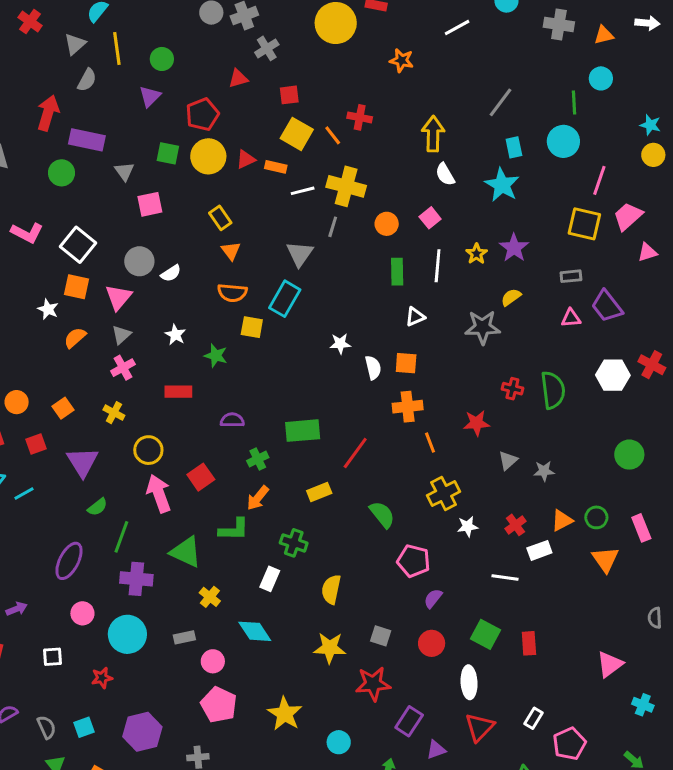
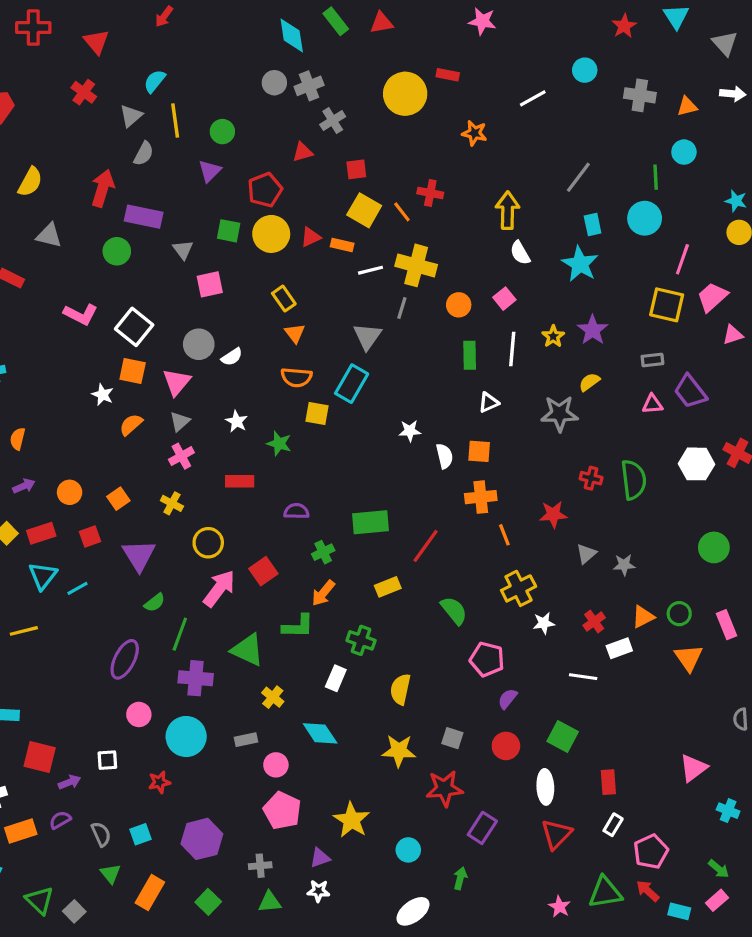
pink arrow: (159, 493) -> (219, 588), turned 57
purple arrow: (17, 609) -> (70, 782), moved
red rectangle: (529, 643) -> (608, 782), moved
purple triangle: (436, 750) -> (320, 858), moved

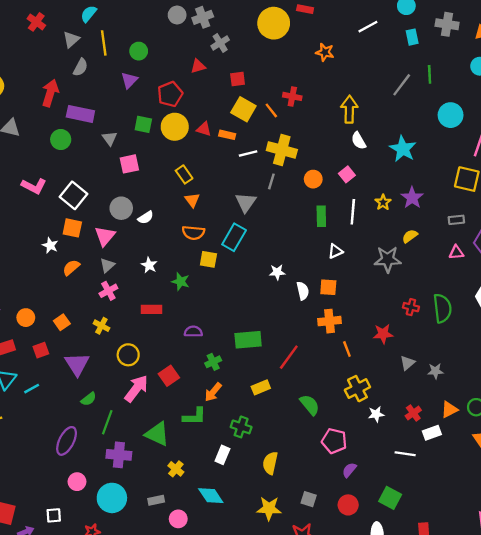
green line: (656, 177) -> (430, 74), moved
cyan rectangle: (593, 225) -> (412, 37), moved
red triangle: (311, 237) -> (204, 129), turned 42

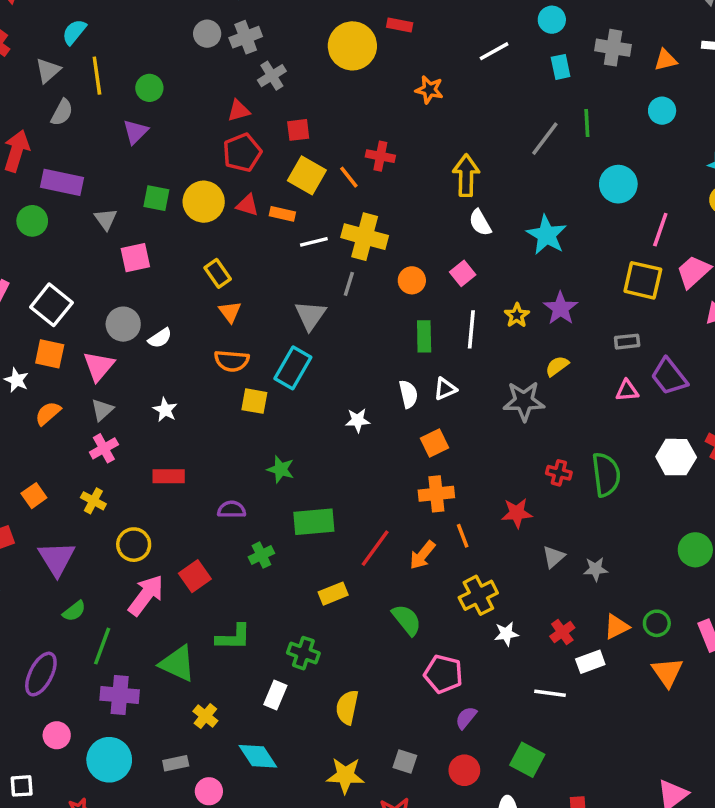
red pentagon: (170, 94) -> (242, 153), moved
green star: (181, 281) -> (281, 469), moved
orange square: (328, 287) -> (435, 443), turned -30
white semicircle: (303, 291) -> (408, 394), moved
orange arrow: (213, 392) -> (422, 555), moved

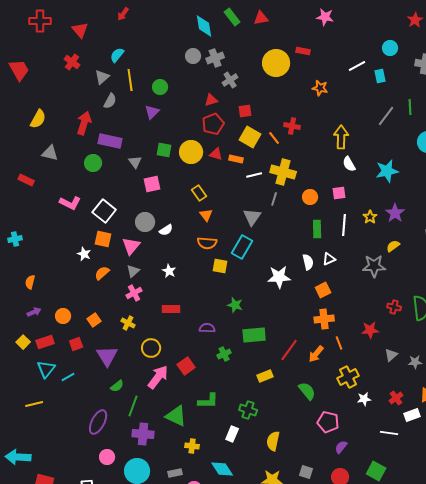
cyan rectangle: (561, 67) -> (380, 76), moved
cyan star: (547, 235) -> (387, 171), turned 30
pink square: (463, 273) -> (339, 193), turned 32
white star: (358, 420) -> (279, 277), size x1.6
yellow cross: (205, 716) -> (192, 446), turned -32

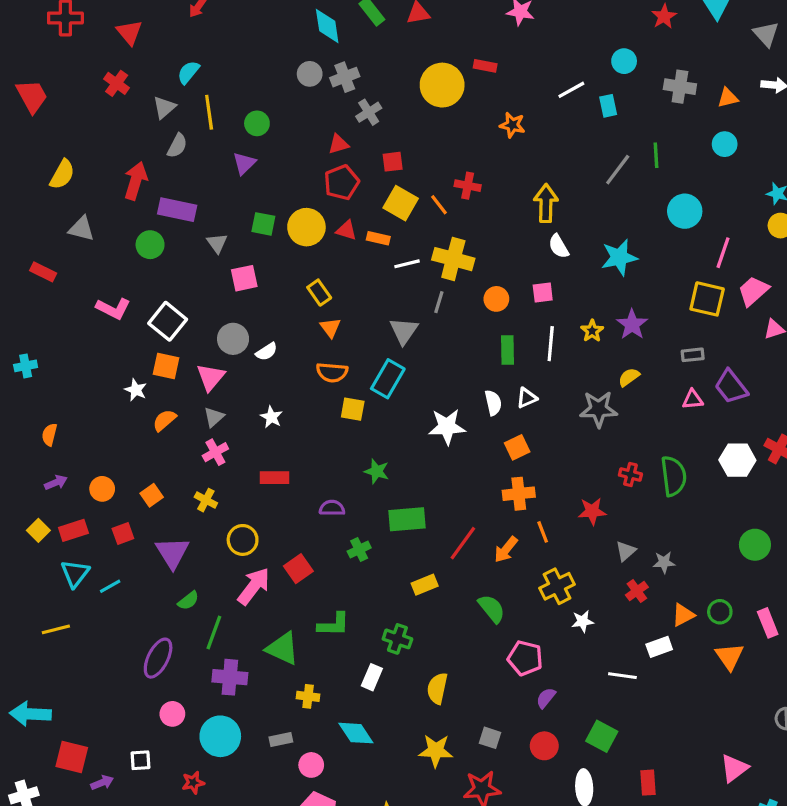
red cross: (396, 398) -> (637, 591), moved

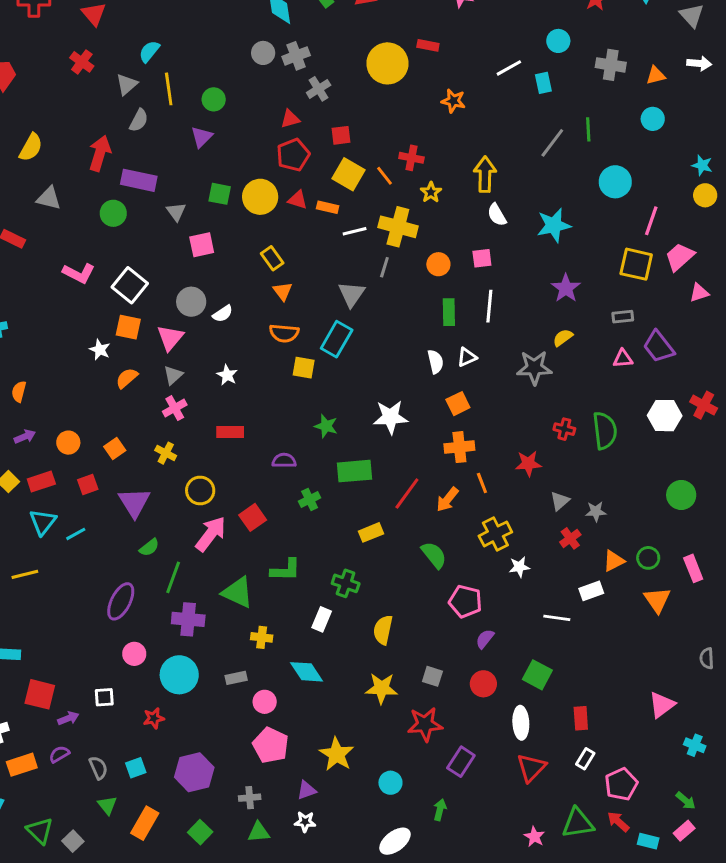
yellow star: (592, 331) -> (431, 192), moved
white star: (447, 427) -> (390, 417), moved

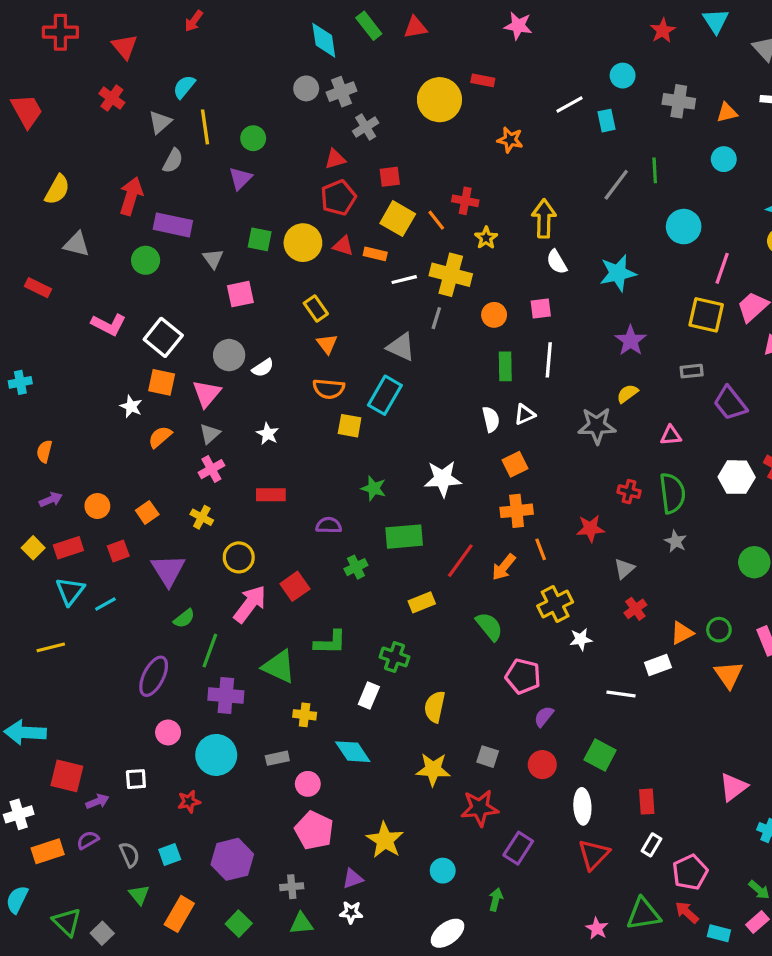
gray triangle: (352, 294) -> (401, 347), turned -40
pink triangle: (623, 359) -> (671, 435), moved
gray star: (596, 511) -> (676, 541), moved, turned 30

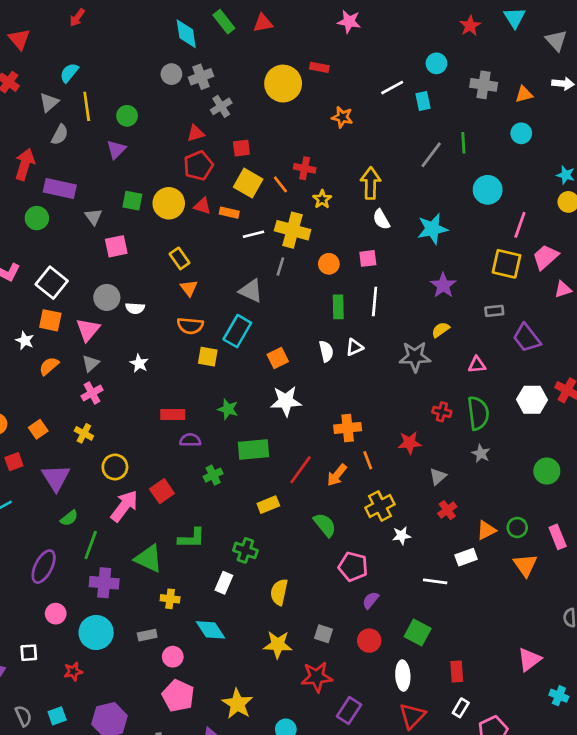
white semicircle: (263, 368) -> (135, 308), turned 36
orange square: (515, 464) -> (278, 358), moved
red rectangle: (271, 495) -> (173, 415), moved

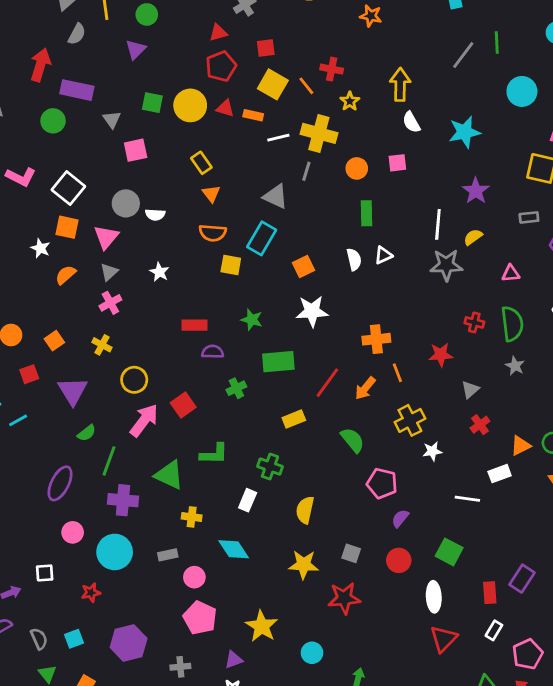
white line: (375, 301) -> (438, 224), moved
purple rectangle: (349, 711) -> (522, 579), moved

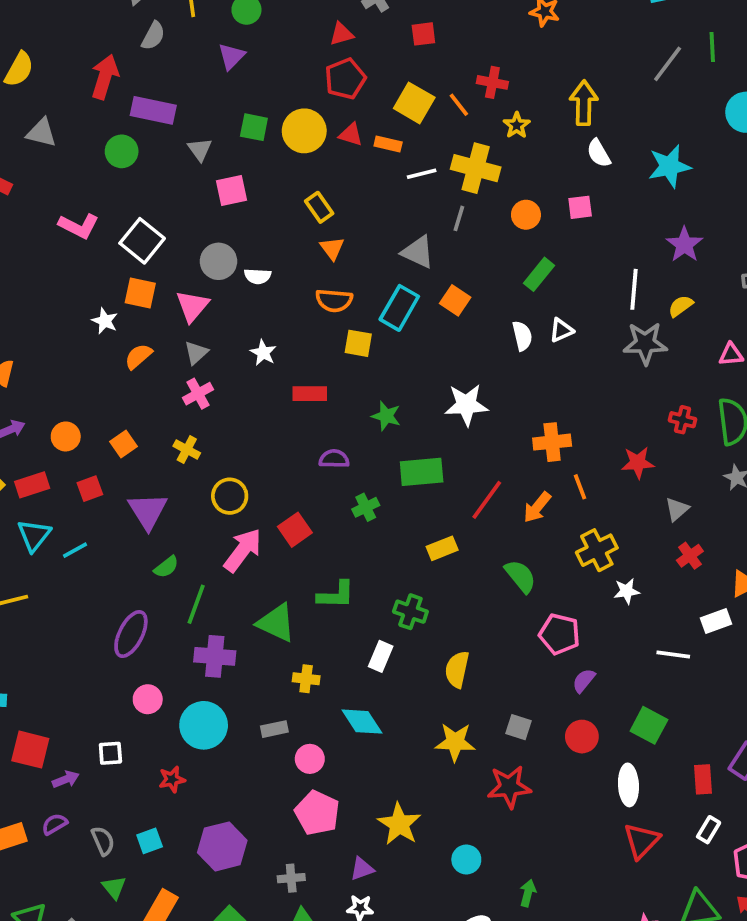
red square: (266, 48) -> (423, 34), moved
green rectangle: (367, 213) -> (539, 274), turned 40
orange square: (304, 266) -> (455, 300), moved, turned -30
red rectangle: (194, 325) -> (310, 394), moved

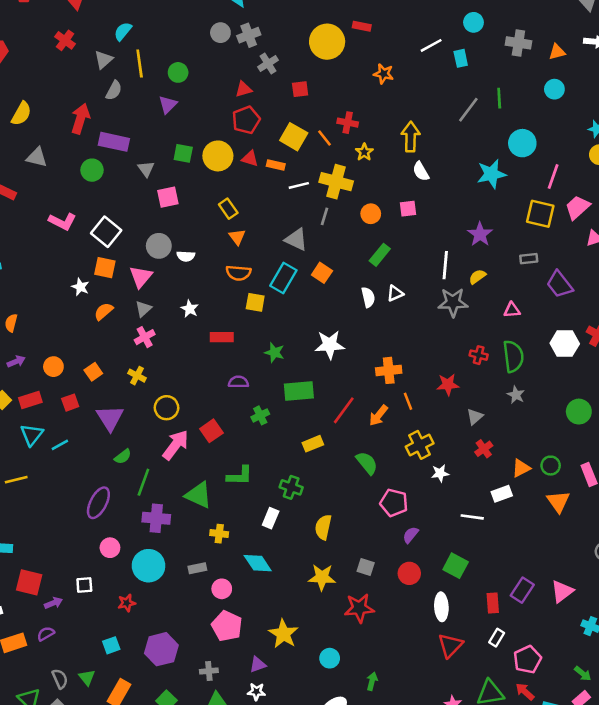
cyan star: (669, 166) -> (491, 174), moved
gray semicircle: (103, 841) -> (60, 679), moved

